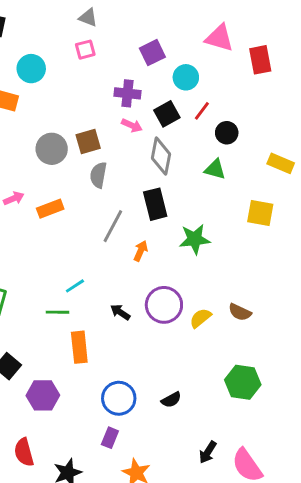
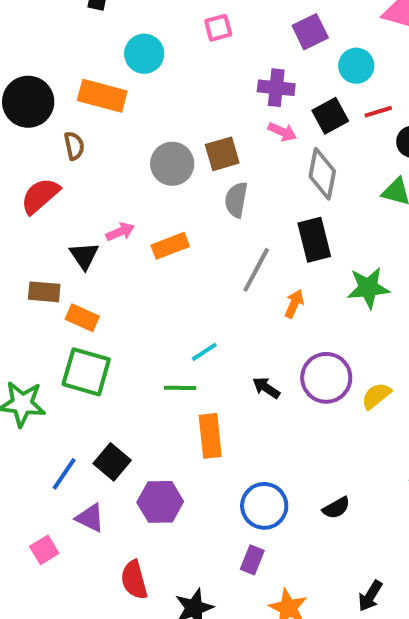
red line: (202, 111) -> (378, 112), turned 36
black arrow: (208, 452) -> (370, 596), moved

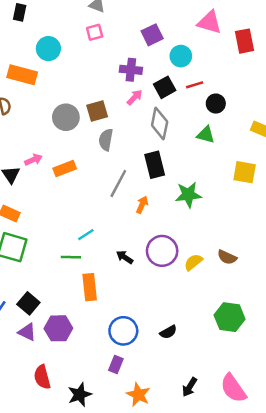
pink arrow: (282, 132) -> (135, 97), turned -70
purple triangle: (90, 518) -> (27, 332), moved

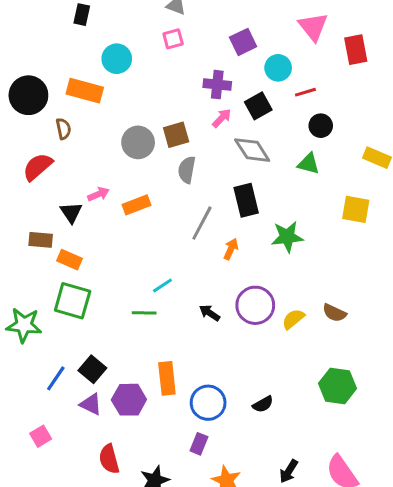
pink triangle: (210, 22) -> (313, 27), turned 35
red line: (195, 85) -> (305, 92), moved
gray diamond: (160, 123) -> (252, 150), turned -44
orange rectangle: (90, 287) -> (167, 378), moved

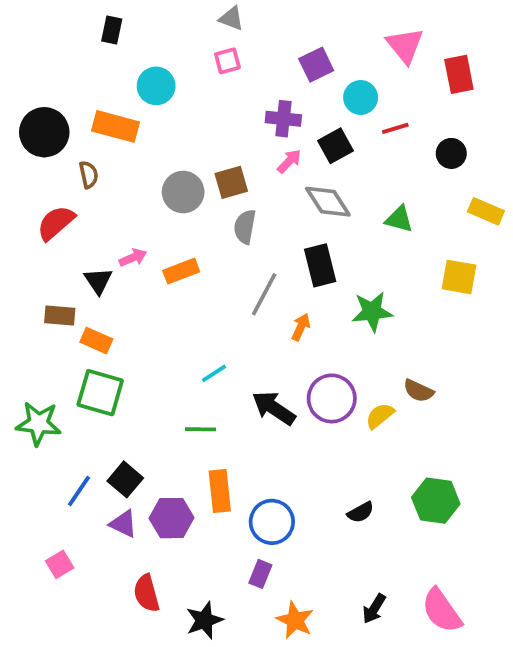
black circle: (321, 126) -> (451, 153), moved
green line: (144, 313) -> (200, 429), moved
black arrow: (210, 313) -> (274, 408), size x1.6
brown semicircle: (334, 313) -> (418, 391), moved
black semicircle: (263, 404) -> (361, 512), moved

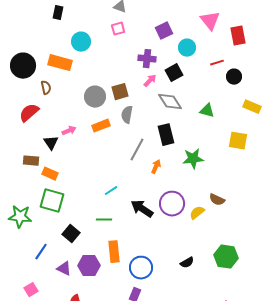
red line: (395, 128) -> (217, 63), moved
orange rectangle: (181, 271) -> (101, 126), moved
black square: (125, 479) -> (71, 234), moved

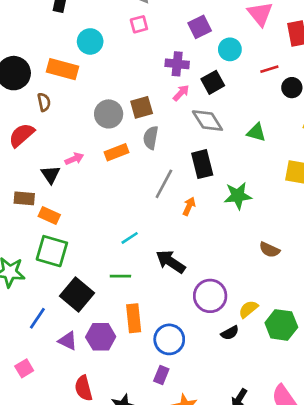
purple circle: (172, 204) -> (210, 296), moved
yellow semicircle: (197, 213) -> (248, 309), moved
black square: (71, 234) -> (77, 295), size x1.4

